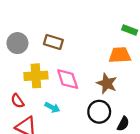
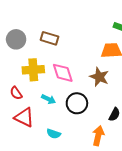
black circle: (99, 112) -> (77, 103), moved

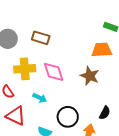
black circle: (77, 103) -> (68, 117), moved

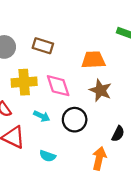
orange trapezoid: (102, 50) -> (93, 60), moved
black circle: (68, 117) -> (75, 120), moved

